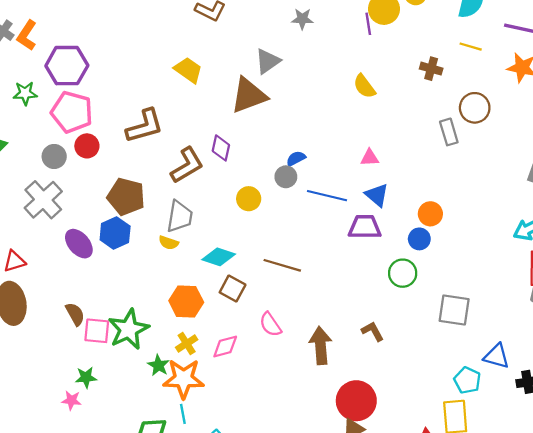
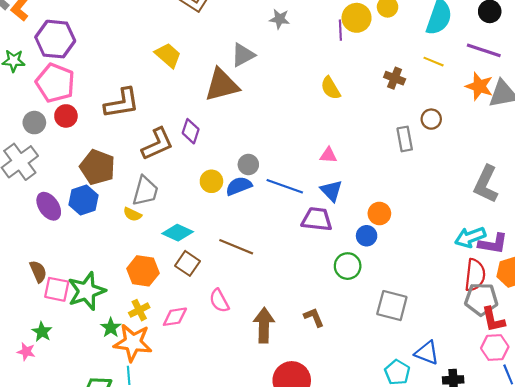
brown circle: (475, 108) -> (431, 119), size x0.7
blue semicircle: (296, 158) -> (239, 186), moved, size x1.4
green star: (86, 377) -> (42, 332), turned 30

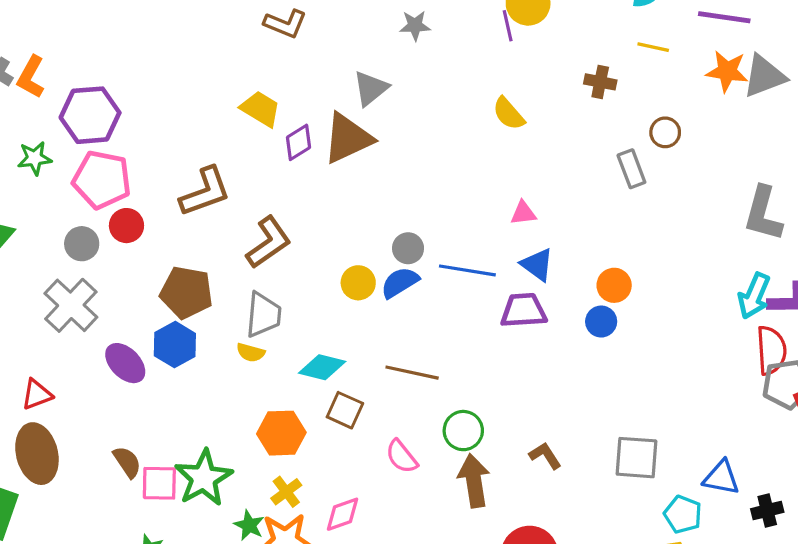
purple diamond: (191, 131) -> (298, 142), moved, turned 50
cyan arrow: (470, 237) -> (754, 296), turned -36
green circle: (348, 266) -> (463, 431), moved
gray square: (392, 306) -> (637, 458), moved
pink diamond: (175, 317) -> (342, 514), moved

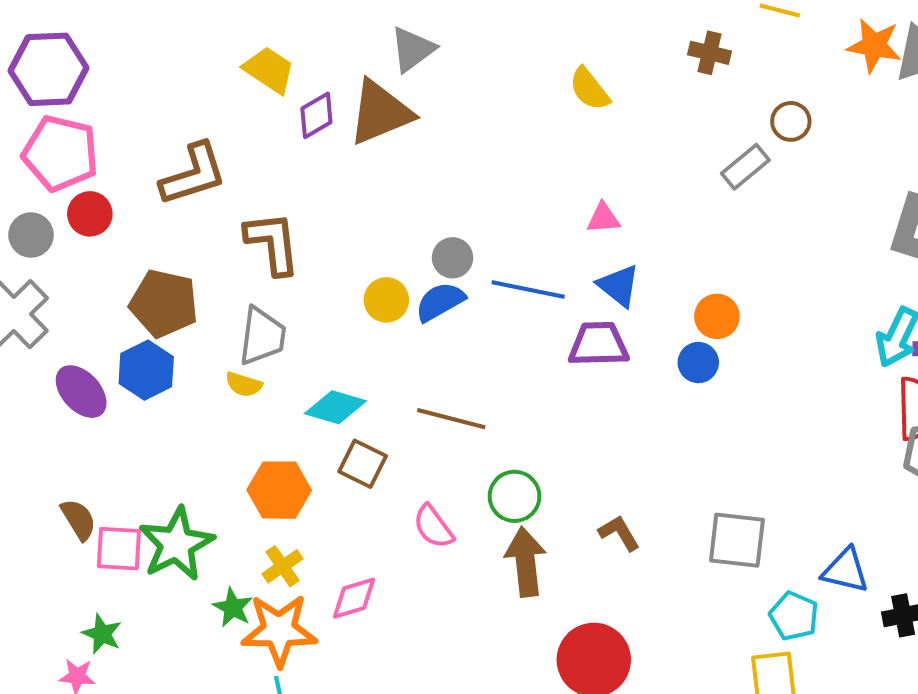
gray rectangle: (631, 169) -> (745, 167), turned 69
brown L-shape: (269, 242) -> (273, 243), turned -64

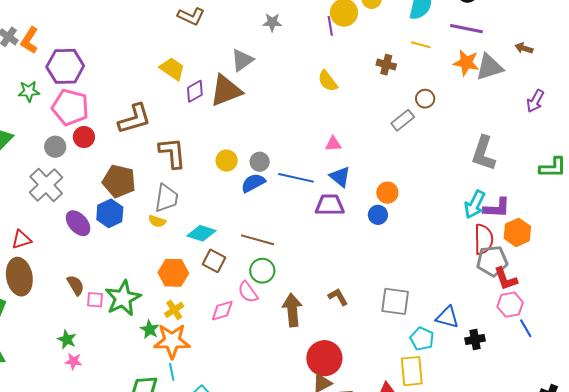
yellow circle: (386, 300) -> (227, 161), moved
green circle: (514, 496) -> (262, 271), moved
pink square: (119, 549) -> (95, 300), size x0.7
pink diamond: (354, 598) -> (222, 311), moved
green star: (102, 634) -> (67, 339), moved

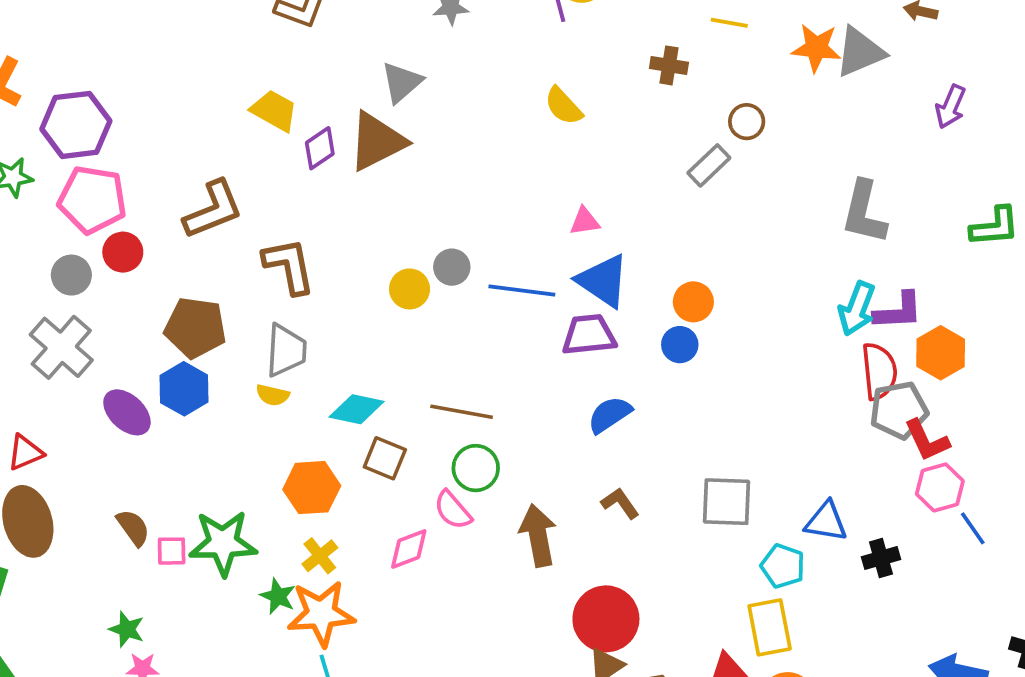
yellow circle: (227, 161) -> (410, 289), moved
blue triangle: (340, 177) -> (603, 281), size x1.4
blue semicircle: (253, 183) -> (610, 415), moved
green star: (123, 298) -> (223, 543), turned 30

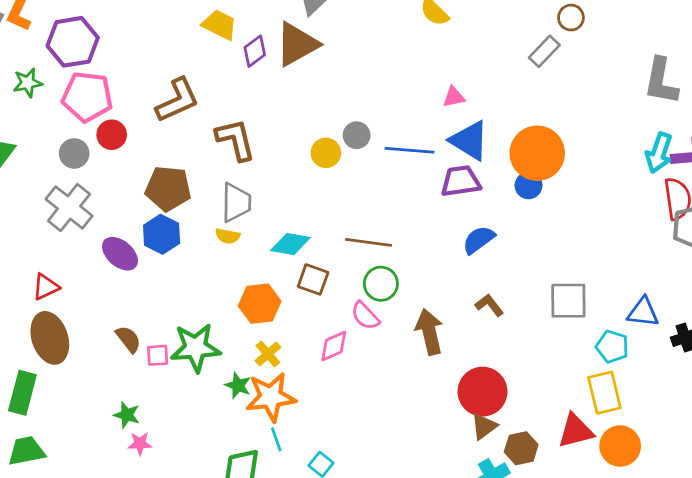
orange circle: (693, 302) -> (537, 153), size x1.8

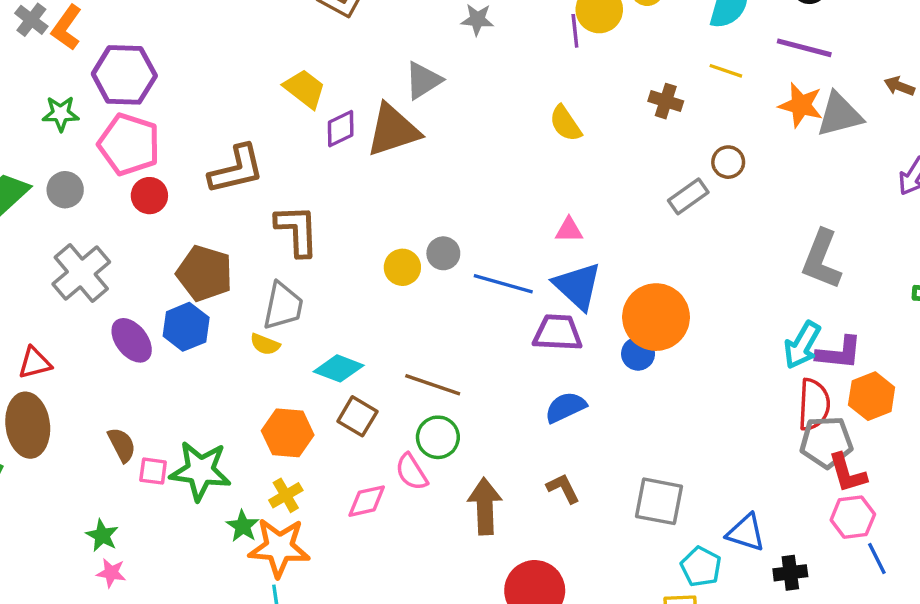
gray circle: (74, 153) -> (65, 190), moved

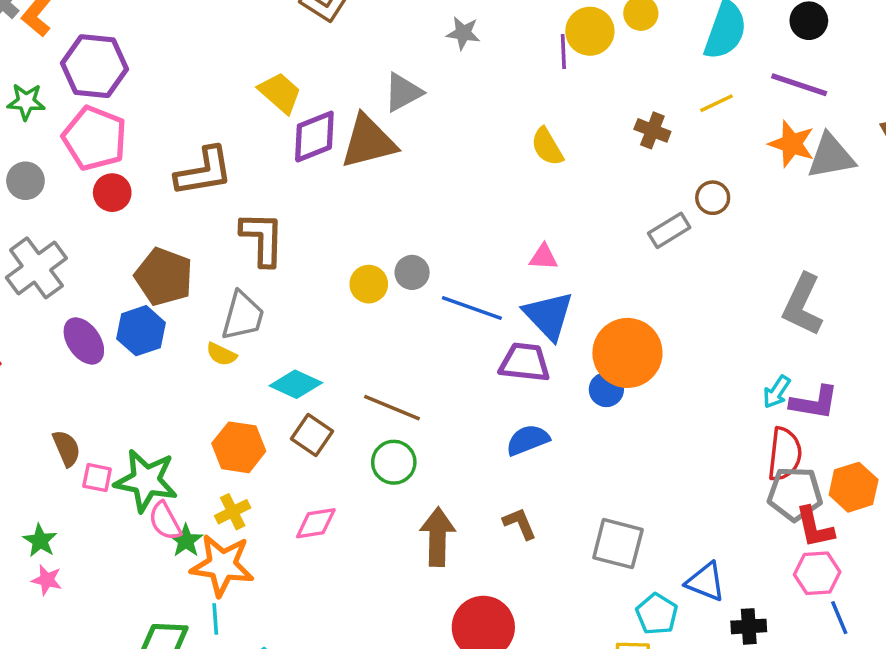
yellow line: (726, 71) -> (717, 103), turned -48
purple diamond: (341, 129) -> (314, 137), size x1.4
cyan arrow: (802, 345) -> (777, 392), size x0.7
orange hexagon: (872, 396) -> (854, 487), moved
pink semicircle: (412, 472) -> (165, 521), moved

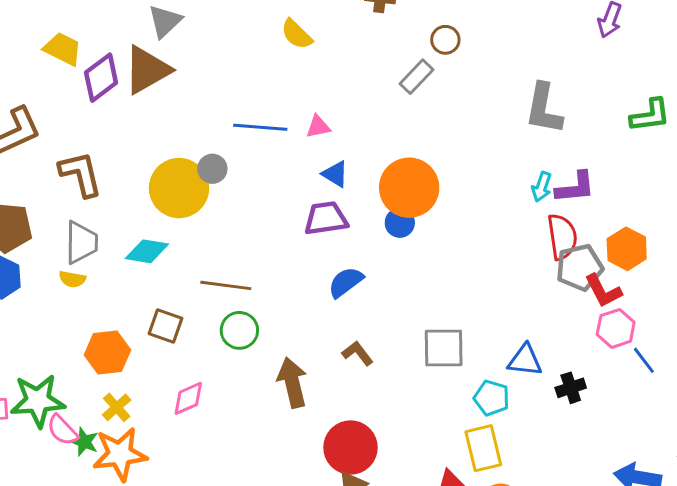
yellow circle: (369, 284) -> (179, 188), size x1.8
blue line: (472, 308) -> (260, 127), moved
blue triangle: (548, 315) -> (335, 174), size x0.6
cyan diamond: (296, 384) -> (147, 251), moved

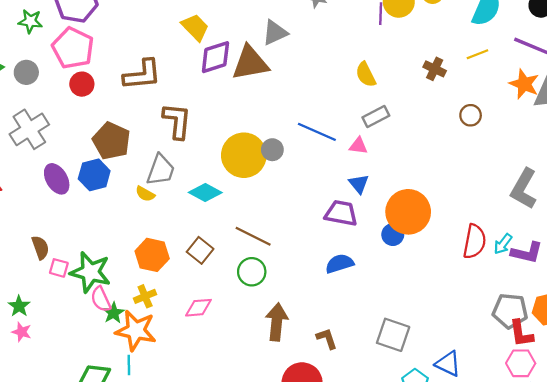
gray rectangle: (417, 77) -> (376, 117), moved
red semicircle: (562, 237) -> (475, 241), moved
brown L-shape: (358, 353) -> (327, 339), moved

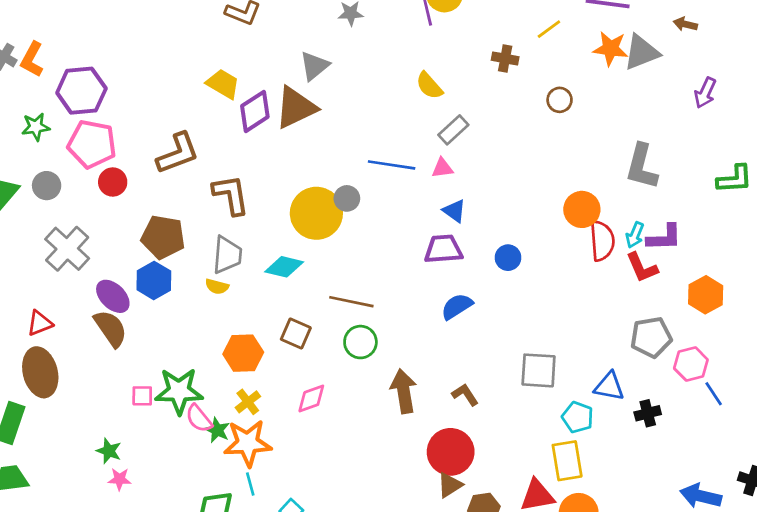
orange circle: (408, 212) -> (582, 209), moved, size x0.7
brown semicircle: (40, 248) -> (111, 328), moved, size x1.4
gray pentagon: (510, 311) -> (651, 337), moved
red L-shape: (521, 333) -> (642, 268), moved

